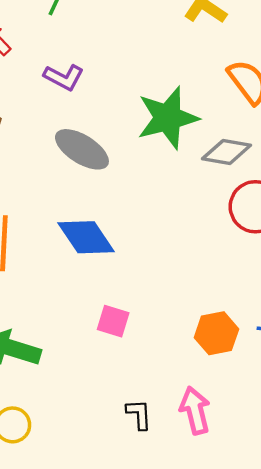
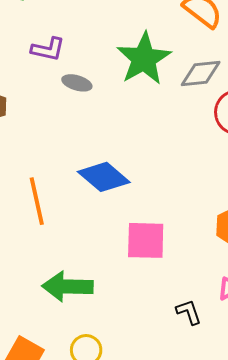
gray ellipse: (82, 149) -> (77, 83), moved, size x0.6
pink square: (113, 321) -> (146, 240), size x1.5

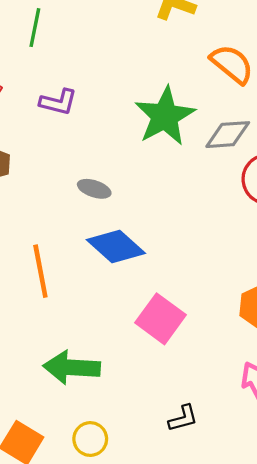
gray ellipse: (77, 83) -> (94, 189), moved
pink square: (146, 240) -> (161, 319), turned 33
black L-shape: (189, 312) -> (183, 418), moved, turned 92

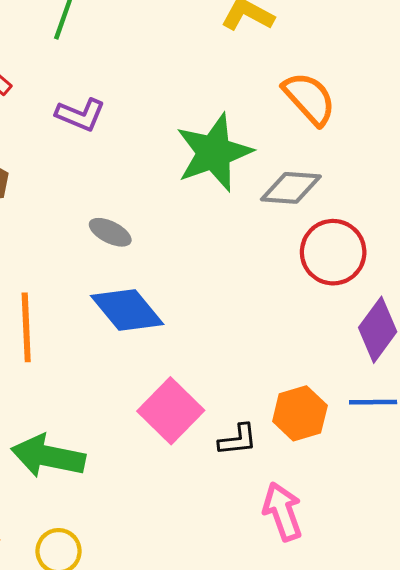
black L-shape: (183, 418) -> (238, 440), moved

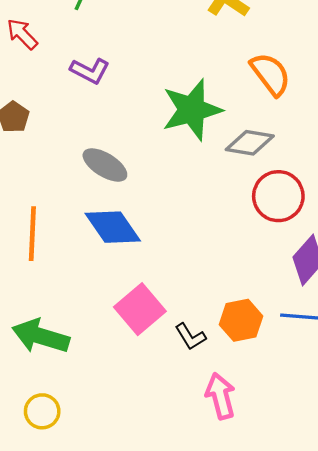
gray ellipse: (110, 232) -> (105, 165), size x1.4
black L-shape: (238, 440) -> (190, 337), turned 60

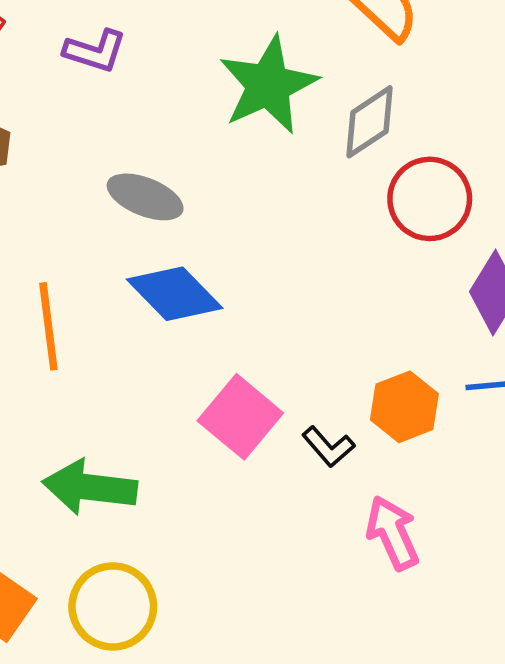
gray diamond: (250, 143) -> (369, 122), turned -33
yellow circle: (42, 411) -> (113, 606), size x1.5

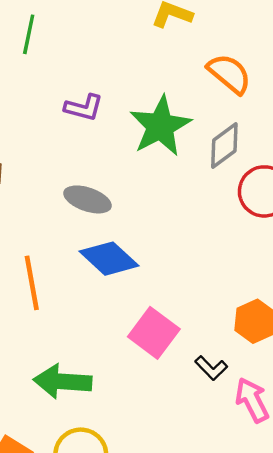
purple L-shape: (95, 51) -> (84, 108), moved
black L-shape: (328, 447) -> (211, 368), moved

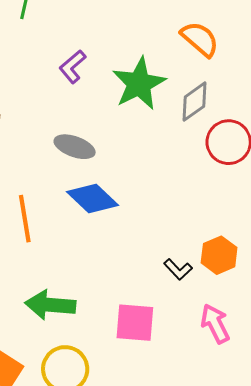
purple L-shape: (84, 108) -> (73, 67), turned 124
pink square: (154, 333) -> (135, 323), moved, turned -33
black L-shape: (211, 368) -> (178, 269), moved

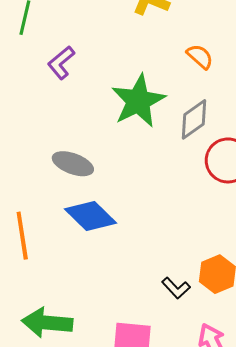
orange semicircle: (200, 39) -> (200, 56), size x0.7
purple L-shape: (73, 67) -> (61, 63), moved

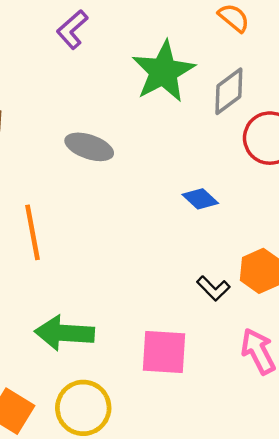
blue diamond: (90, 216) -> (200, 199), moved, size x0.6

